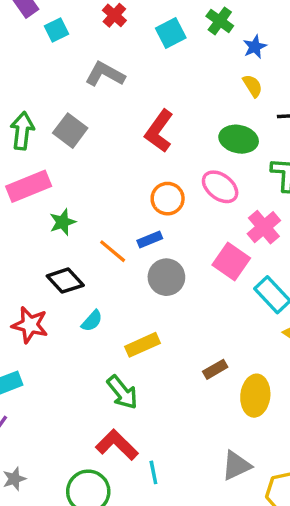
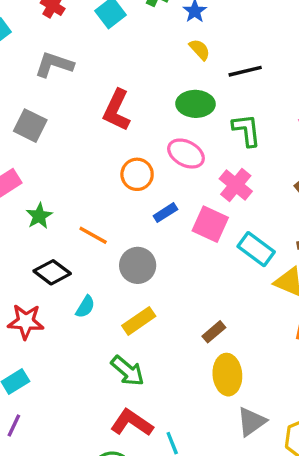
blue rectangle: (150, 240) -> (165, 213), moved
gray circle: (166, 277) -> (138, 265), moved
yellow ellipse: (255, 396) -> (227, 375), moved

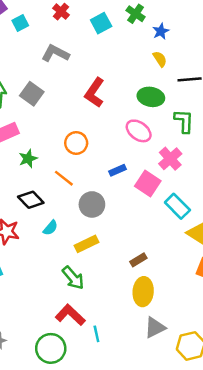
orange circle: (137, 174) -> (76, 143), moved

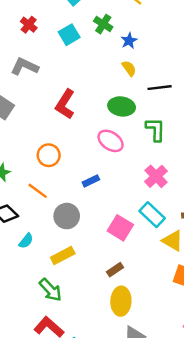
pink cross: (170, 159) -> (156, 176), moved
pink square: (148, 183) -> (120, 228), moved

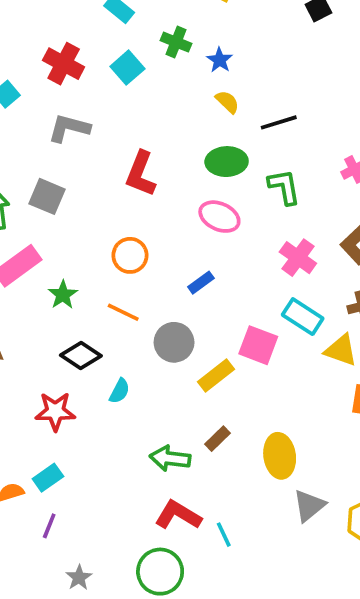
red cross: (29, 25) -> (64, 64), size x1.5
yellow rectangle: (63, 256) -> (216, 375), moved
brown rectangle: (115, 270) -> (218, 439), moved
green arrow: (50, 290) -> (170, 458), turned 150

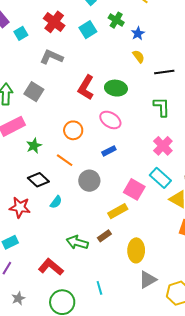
green ellipse: (227, 162) -> (116, 88), moved
pink ellipse: (219, 217) -> (110, 120), moved
yellow rectangle: (216, 375) -> (118, 211), moved
red L-shape: (178, 515) -> (51, 267), moved

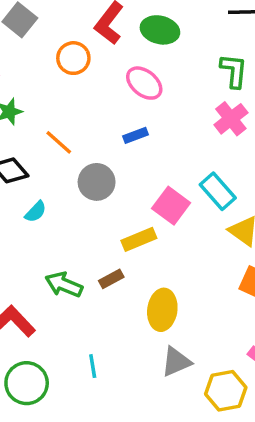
orange circle: (73, 130) -> (73, 58), moved
pink cross: (163, 146) -> (231, 119), moved

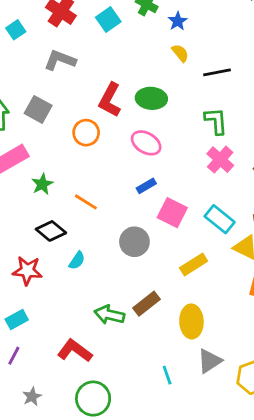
gray circle: (97, 182) -> (134, 242), moved
pink square: (171, 206) -> (172, 213), moved
yellow rectangle: (139, 239) -> (194, 265), moved
brown rectangle: (111, 279) -> (146, 304), size x1.4
cyan line: (93, 366) -> (167, 375), moved

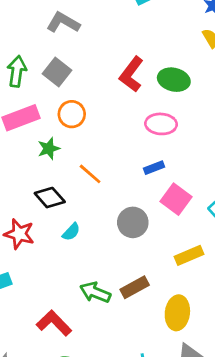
gray L-shape: (60, 60) -> (63, 23), moved
orange circle: (86, 133) -> (72, 114), moved
pink ellipse: (146, 143) -> (161, 124), turned -36

